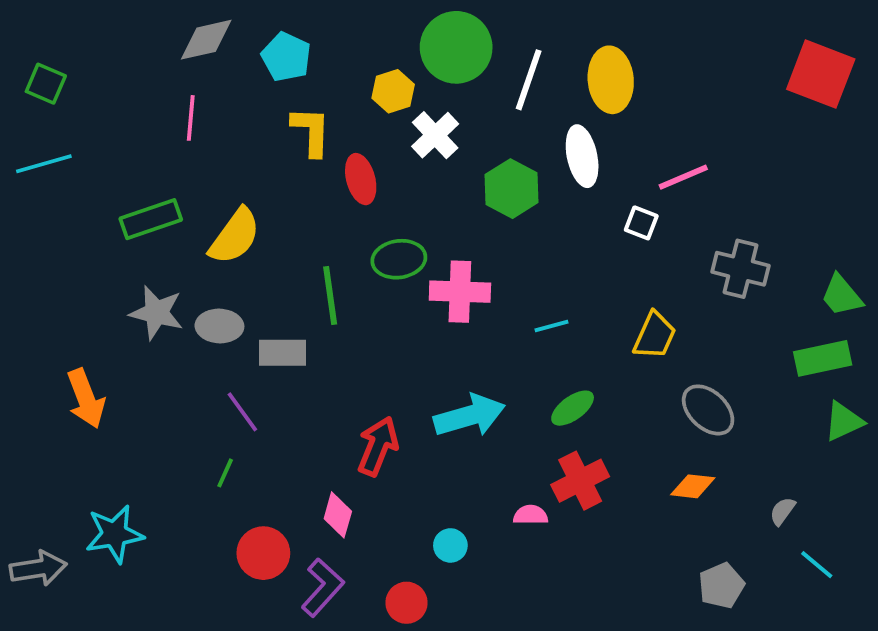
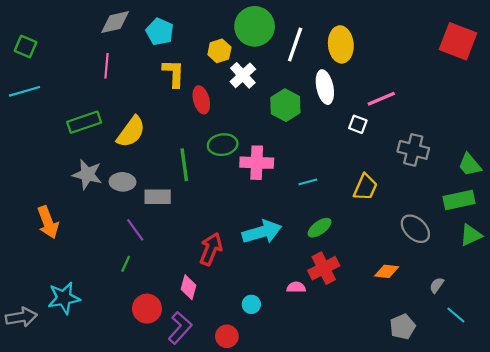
gray ellipse: (708, 410) -> (415, 229), moved

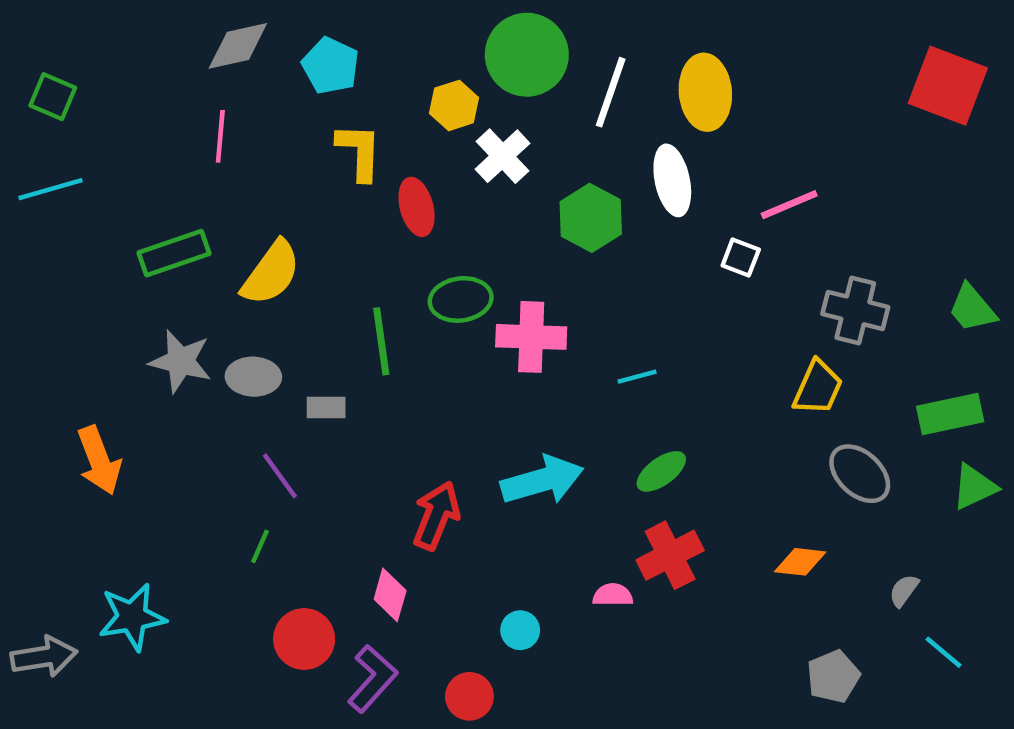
green trapezoid: (470, 165) -> (972, 308), moved
yellow trapezoid: (365, 187) -> (818, 388), moved
gray rectangle: (158, 197) -> (326, 407), size x0.7

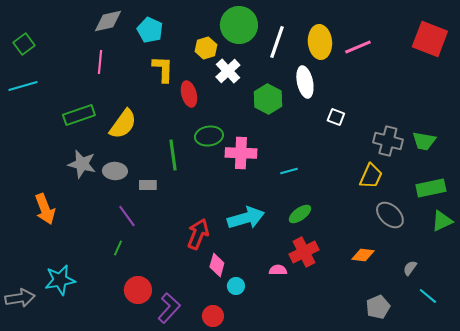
green square: (53, 97) -> (24, 44), turned 30
pink line: (789, 205) -> (358, 47), moved
green trapezoid: (972, 308) -> (424, 141), moved, turned -40
pink diamond: (390, 595) -> (217, 265), moved

